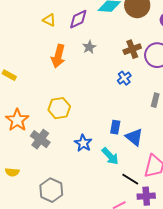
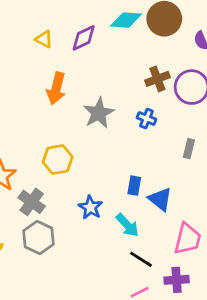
gray star: (89, 47) -> (99, 113), moved, size x1.6
blue cross: (124, 78) -> (146, 119), turned -32
black line: (130, 179) -> (141, 259), moved
gray hexagon: (51, 190) -> (38, 237), moved

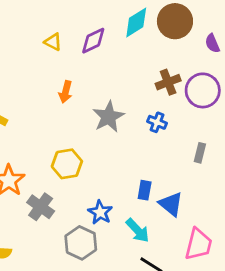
cyan diamond: (126, 20) -> (136, 23), turned -36
orange arrow: (56, 88) -> (66, 92), size x0.7
gray hexagon: (38, 237) -> (81, 243), moved

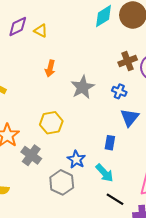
purple diamond: (93, 41) -> (18, 27), moved
blue triangle: (171, 204) -> (130, 118), moved, turned 30

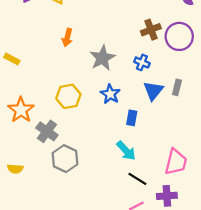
blue star: (76, 159) -> (110, 94), moved
gray hexagon: (62, 182) -> (65, 159), moved

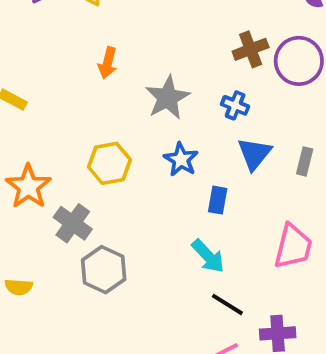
gray rectangle: (177, 87) -> (305, 161), moved
pink trapezoid: (176, 162) -> (293, 246), moved

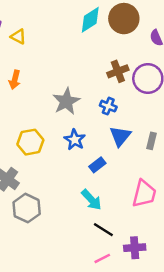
orange arrow: (108, 63) -> (15, 80), moved
blue rectangle: (218, 200) -> (97, 165), turned 42

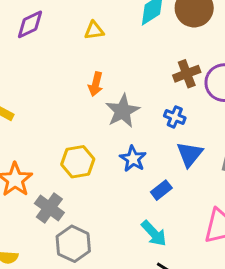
yellow triangle: (18, 37) -> (94, 30), moved, turned -35
orange arrow: (15, 80) -> (96, 84), moved

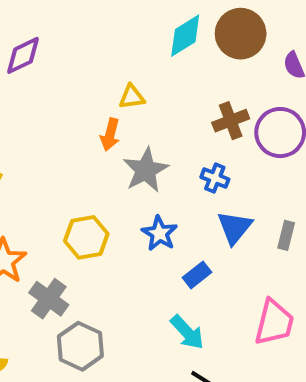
yellow triangle: (94, 30) -> (132, 97), moved

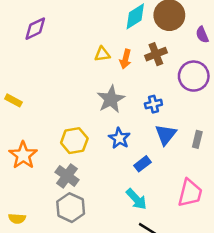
brown cross: (231, 121) -> (156, 54), moved
orange arrow: (110, 135) -> (125, 59), moved
blue cross: (215, 178) -> (153, 104), turned -35
gray cross: (49, 299) -> (67, 176), moved

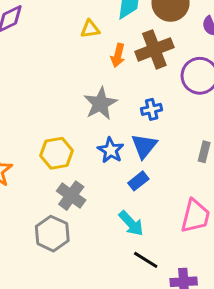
yellow triangle: (102, 54) -> (90, 29), moved
brown cross: (156, 54) -> (154, 49), size x1.4
blue triangle: (166, 135) -> (144, 146), moved
gray cross: (67, 176) -> (71, 196), moved

